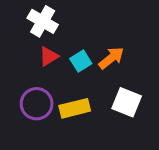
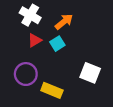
orange arrow: (111, 58) -> (64, 22), moved
yellow rectangle: (75, 108) -> (52, 90), moved, turned 36

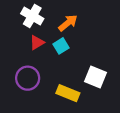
yellow rectangle: (52, 90) -> (68, 93), moved

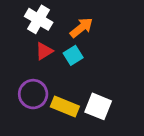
white square: (95, 77) -> (98, 106), moved
yellow rectangle: (68, 93) -> (65, 106), moved

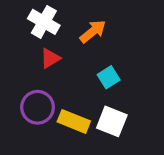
cyan square: (73, 55) -> (109, 77), moved

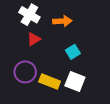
orange arrow: (93, 31) -> (62, 21), turned 36

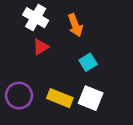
orange arrow: (62, 21) -> (75, 25), turned 72
purple circle: (25, 72) -> (19, 96), moved

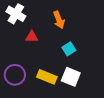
white cross: (36, 18) -> (16, 14), moved
red triangle: (41, 47) -> (32, 37), turned 32

